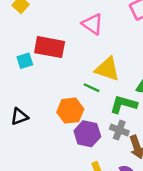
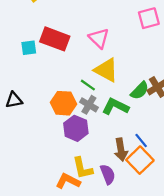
pink triangle: (92, 24) -> (99, 38), moved
gray cross: (119, 130) -> (89, 105), moved

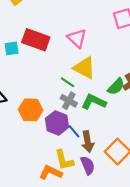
orange hexagon: (64, 103) -> (31, 110), moved
blue line: (141, 141) -> (74, 131), moved
brown arrow: (121, 150) -> (88, 142), moved

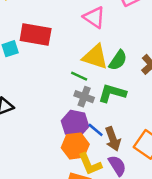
pink triangle: (77, 38) -> (94, 17), moved
green semicircle: (116, 87) -> (118, 60), moved
orange hexagon: (31, 110) -> (75, 146), moved

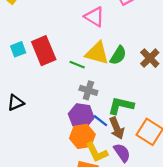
red rectangle: (36, 34) -> (44, 51), moved, turned 60
green line: (79, 76) -> (77, 65), moved
green L-shape: (112, 93) -> (121, 106), moved

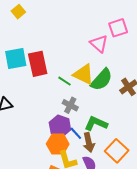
pink triangle: (94, 17) -> (99, 44), moved
cyan square: (18, 49) -> (16, 59), size x1.6
green semicircle: (118, 55) -> (102, 80), size x1.4

